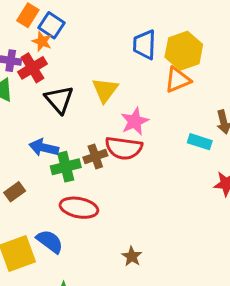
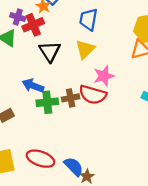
blue trapezoid: (144, 45) -> (89, 19), moved
red ellipse: (79, 208) -> (40, 159), moved
blue semicircle: (50, 241) -> (74, 166), moved

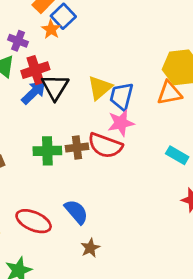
blue trapezoid: (89, 19) -> (122, 96), moved
red cross: (33, 25) -> (35, 70), moved
blue arrow: (33, 86) -> (34, 92), moved, turned 110
blue semicircle: (74, 166) -> (76, 212), moved

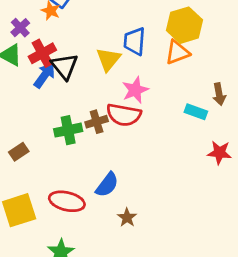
purple cross: (18, 41) -> (20, 28), turned 36
blue trapezoid: (122, 96) -> (134, 41), moved
blue semicircle: (76, 212) -> (107, 185), turned 88

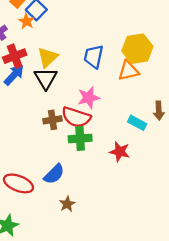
yellow triangle: (108, 59) -> (48, 57), moved
black triangle: (65, 66) -> (46, 78), moved
green cross: (68, 130) -> (80, 139), moved
red star: (219, 153) -> (120, 152), moved

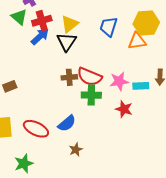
pink star: (89, 98) -> (119, 81), moved
cyan rectangle: (137, 123) -> (141, 86), turned -35

